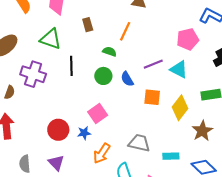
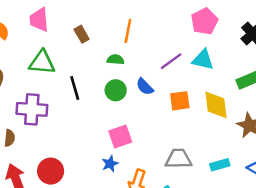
yellow diamond: (180, 108) -> (216, 105), turned -30
pink square: (98, 114) -> (120, 137), turned 30
red circle: (58, 130) -> (51, 171), moved

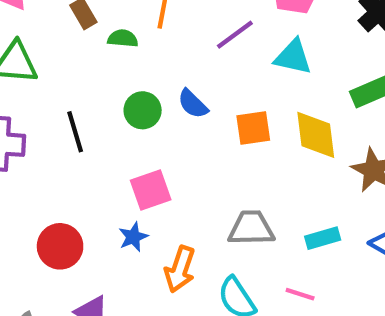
green semicircle: (116, 60) -> (123, 38), moved
purple line: (171, 61) -> (235, 35), moved
black line: (75, 88) -> (75, 132), moved
red circle: (51, 171) -> (60, 246), moved

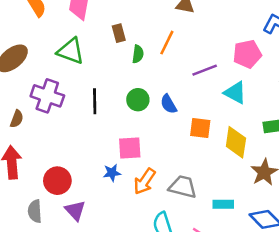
green semicircle: (123, 38) -> (138, 54), turned 78
red circle: (60, 246) -> (57, 181), moved
orange arrow: (180, 269) -> (144, 181), moved

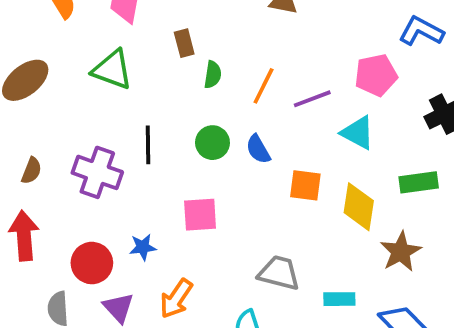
orange line: (167, 43) -> (264, 86), moved
purple cross: (47, 96) -> (97, 172), moved
blue star: (112, 173) -> (143, 247), moved
orange arrow: (144, 181) -> (176, 299), moved

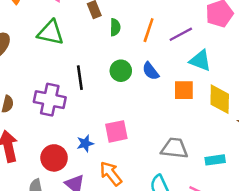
cyan triangle: (358, 133) -> (200, 61), moved
pink square: (200, 215) -> (116, 131), moved
orange arrow: (176, 299) -> (111, 174), turned 115

